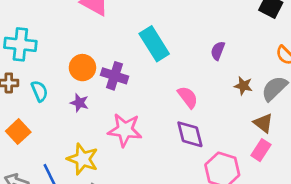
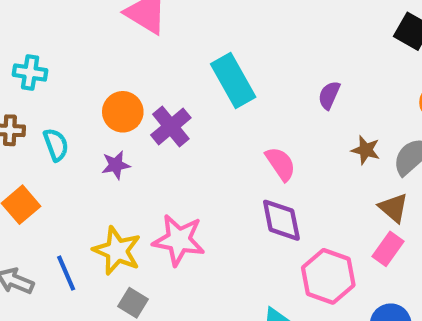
cyan cross: (20, 44) -> (30, 73), size x0.7
purple cross: (115, 76) -> (171, 126), turned 30
purple star: (79, 103) -> (116, 165), turned -30
pink star: (125, 130) -> (179, 240), moved

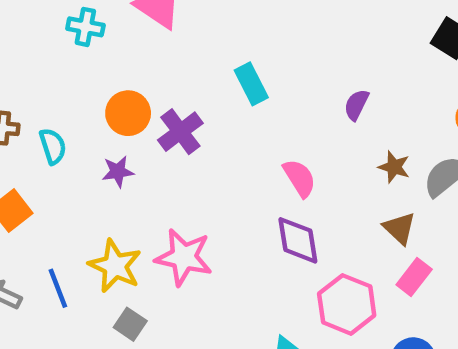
cyan cross: (30, 73) -> (85, 27), moved
cyan rectangle: (233, 80) -> (251, 84), size x0.7
brown triangle: (393, 208) -> (399, 228), moved

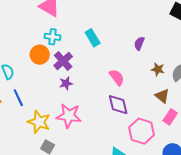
cyan cross: (85, 27) -> (53, 37), moved
purple star: (118, 172) -> (66, 83), moved
blue line: (58, 288) -> (18, 98), moved

